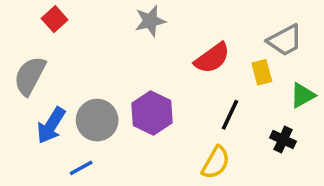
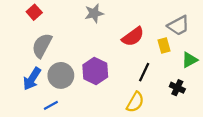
gray semicircle: (30, 76) -> (42, 45), moved

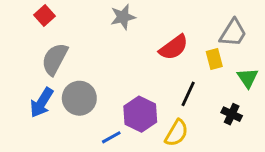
gray trapezoid: (178, 26) -> (233, 33), turned -30
green triangle: (190, 60) -> (248, 78), turned -35
purple hexagon: (95, 71) -> (140, 114), moved
blue line: (51, 105) -> (111, 137), moved

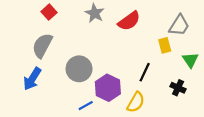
red square: (45, 15) -> (49, 12), moved
gray star: (123, 17) -> (95, 13), turned -30
red semicircle: (174, 47) -> (129, 21), moved
gray circle: (79, 98) -> (79, 69), moved

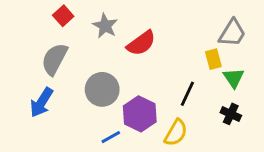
gray star: (95, 13) -> (105, 26), moved
red semicircle: (129, 21) -> (141, 43), moved
green triangle: (190, 60) -> (234, 78), moved

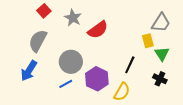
blue line: (111, 137) -> (66, 84), moved

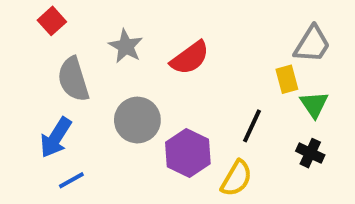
red square: (44, 11) -> (52, 21), moved
gray star: (73, 18) -> (126, 46), moved
gray semicircle: (38, 41) -> (73, 79), turned -45
blue line: (66, 84) -> (71, 180), moved

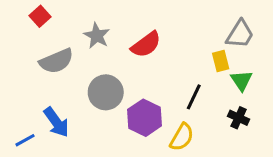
gray semicircle: (73, 79) -> (56, 61), turned -96
blue arrow: (56, 138) -> (56, 122), moved, turned -68
blue line: (71, 180) -> (25, 140), moved

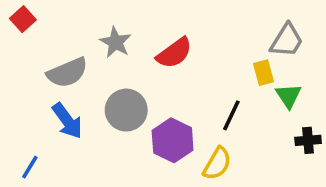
red square: (40, 16) -> (23, 19), moved
black cross: (239, 118) -> (308, 140), moved, turned -30
blue arrow: (56, 122) -> (67, 121), moved
blue line: (25, 140) -> (30, 167), turned -30

